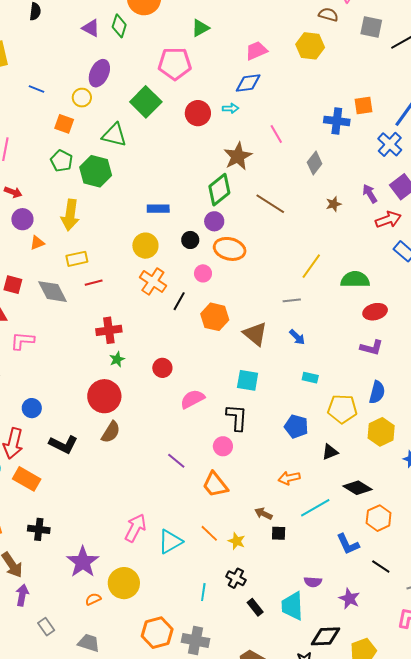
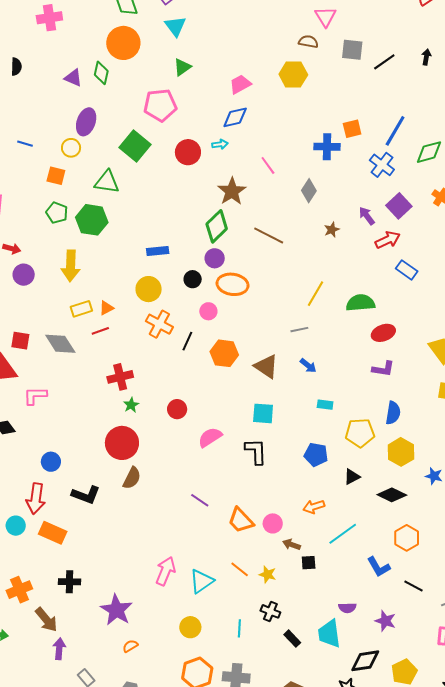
orange triangle: (37, 243) -> (106, 308), moved
pink circle: (223, 446) -> (273, 523), moved
black diamond: (357, 488) -> (392, 495), moved
yellow circle: (124, 583) -> (190, 627), moved, size x0.7

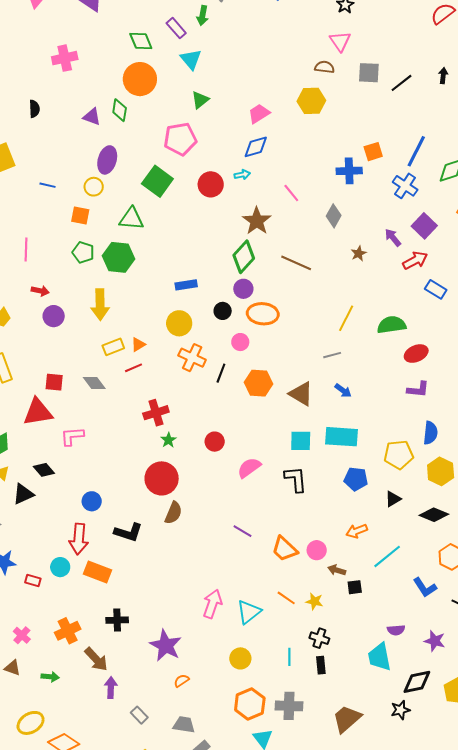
gray diamond: (60, 344) -> (94, 383), size x0.7
cyan rectangle: (325, 405) -> (342, 437), moved, size x2.0
black rectangle: (292, 639) -> (321, 665), moved, turned 42

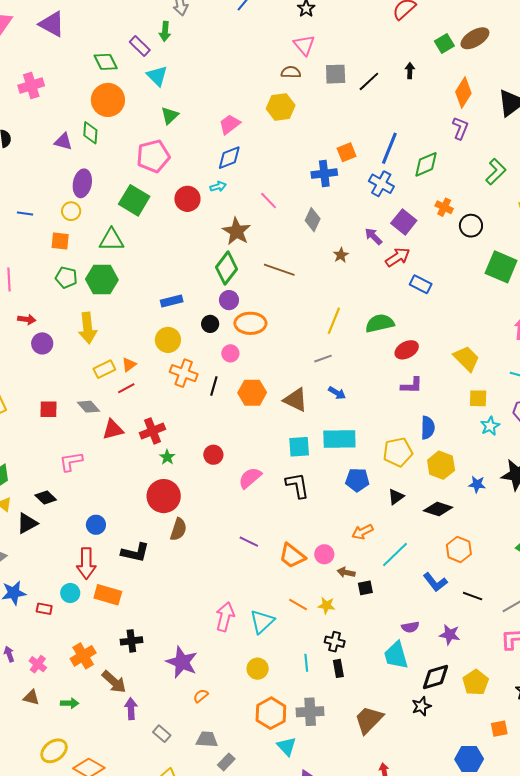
red triangle: (38, 412) -> (113, 429), moved, size x0.7

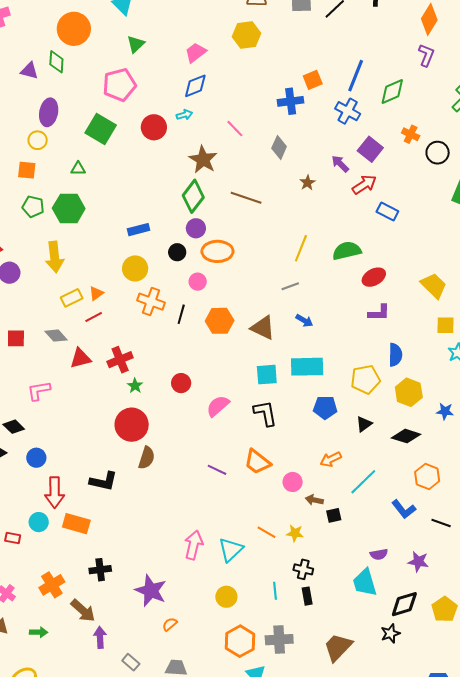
green triangle: (111, 240) -> (78, 169), size x0.6
blue circle: (96, 525) -> (36, 458), moved
orange trapezoid: (292, 556) -> (257, 462), moved

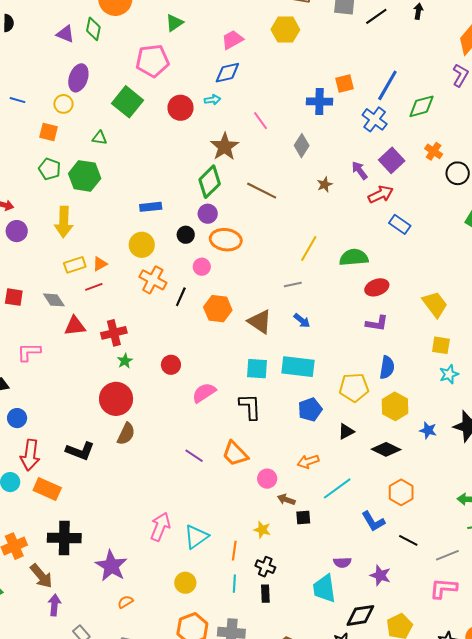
blue pentagon: (325, 407) -> (310, 410), turned -30
orange line: (267, 532) -> (234, 551), moved, turned 60
black cross: (100, 570) -> (64, 538), size x1.5

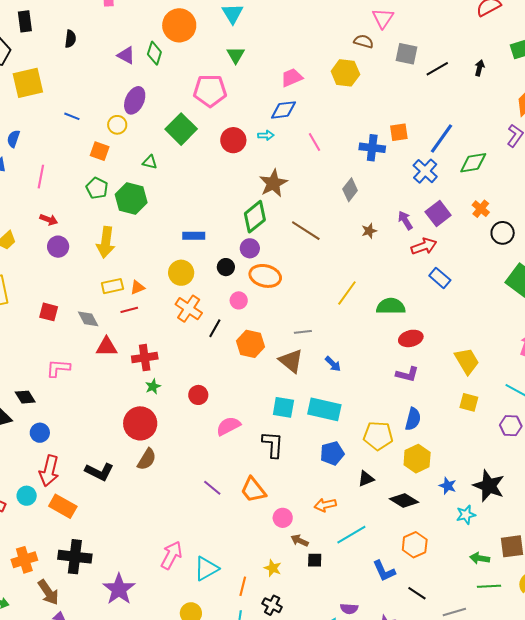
green triangle: (174, 23) -> (236, 55), turned -30
pink line: (261, 121) -> (314, 142), moved
gray line: (293, 285) -> (303, 332), moved
cyan star: (449, 374) -> (466, 515), moved

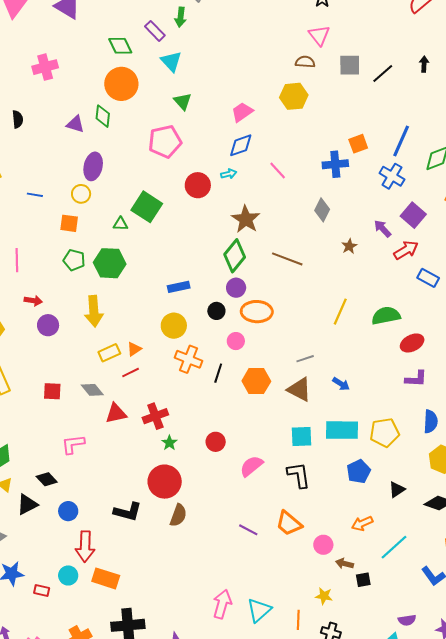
green square: (181, 129) -> (147, 207), moved
yellow pentagon: (378, 436) -> (385, 432), moved
black L-shape: (99, 472) -> (128, 512), moved

